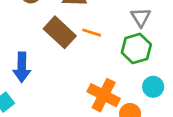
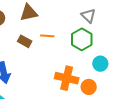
gray triangle: (141, 17) -> (88, 16), moved
brown rectangle: (60, 32) -> (25, 41), size x0.6

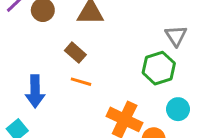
orange line: (47, 36) -> (81, 82), moved

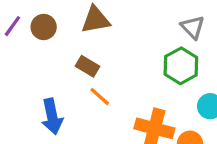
orange line: (81, 82) -> (100, 96), turned 36

